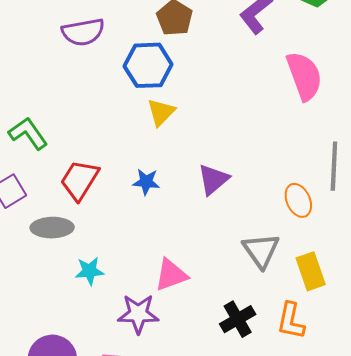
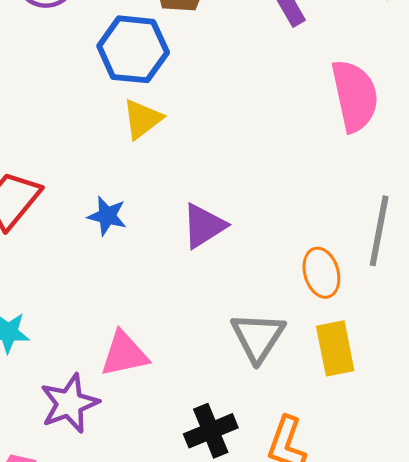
yellow rectangle: (311, 271) -> (335, 348), moved
purple star: (138, 314) -> (69, 403), turned -30

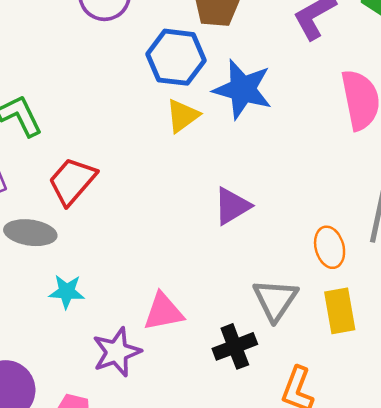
blue star: (107, 216) -> (243, 89), moved, size x1.8
black cross: (211, 431) -> (235, 346), moved

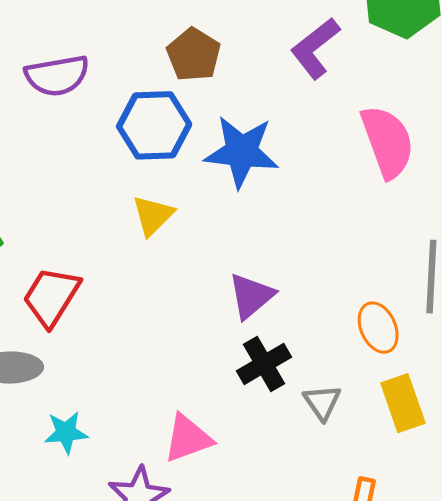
yellow triangle: (183, 116) -> (153, 215), moved
gray triangle: (275, 300) -> (322, 402), size x0.7
black cross: (235, 346) -> (264, 364), moved

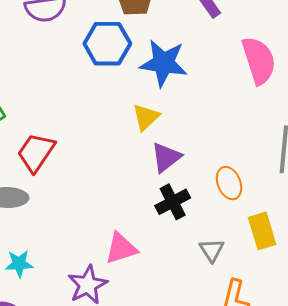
yellow triangle: (153, 215) -> (146, 117), moved
orange ellipse: (378, 328) -> (229, 183), moved
gray triangle: (322, 402) -> (212, 250), moved
cyan star: (66, 432) -> (19, 264), moved

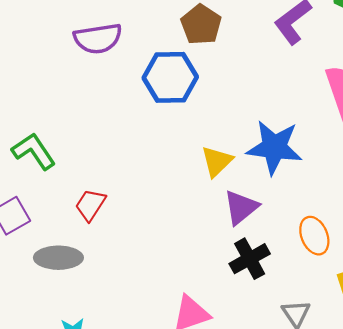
blue star: (164, 63) -> (274, 147), moved
red trapezoid: (36, 152) -> (90, 205), size x0.7

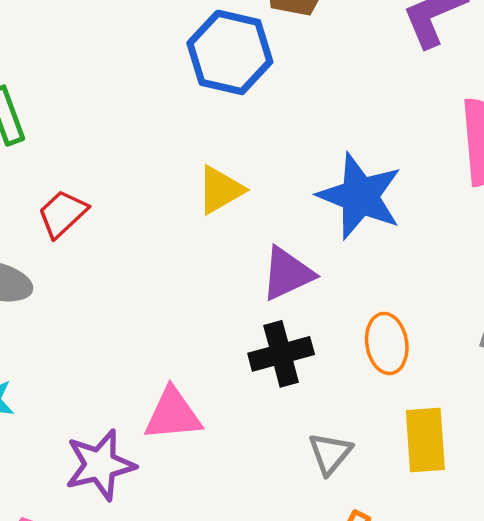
yellow triangle: (217, 161) -> (220, 190), moved

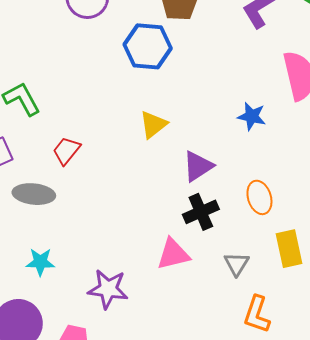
blue star: (360, 196) -> (252, 116), moved, size x0.6
pink triangle: (173, 414) -> (173, 254), moved
purple star: (100, 465) -> (108, 289), turned 30

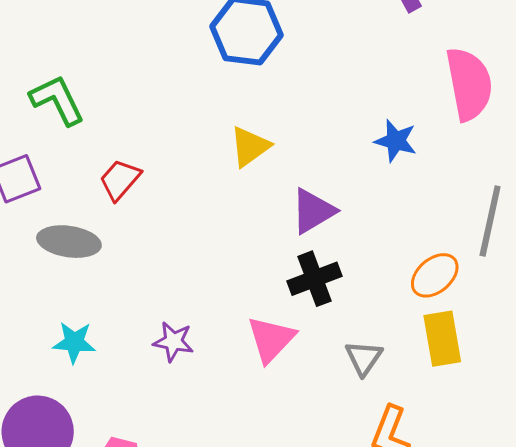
orange ellipse: (259, 197) -> (435, 275), moved, turned 64
pink triangle: (173, 254) -> (271, 339), turned -36
purple star: (108, 289) -> (173, 342), moved, size x0.7

